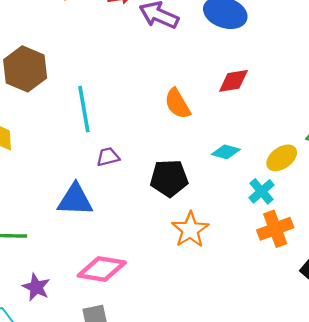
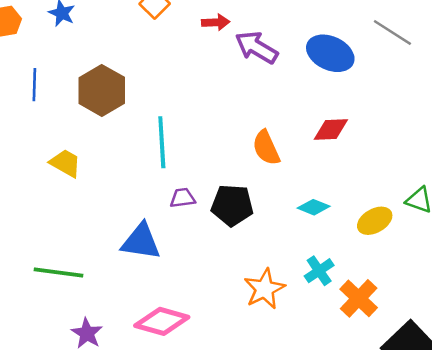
black pentagon: (169, 178) -> (232, 205), moved
cyan cross: (262, 191) -> (319, 271), moved
orange cross: (275, 229) -> (359, 298), turned -32

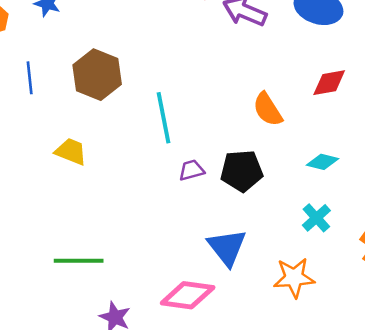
blue triangle: (141, 241) -> (227, 247), moved, turned 51
cyan cross: (319, 271) -> (316, 218), moved
orange star: (265, 289) -> (294, 278), moved, turned 30

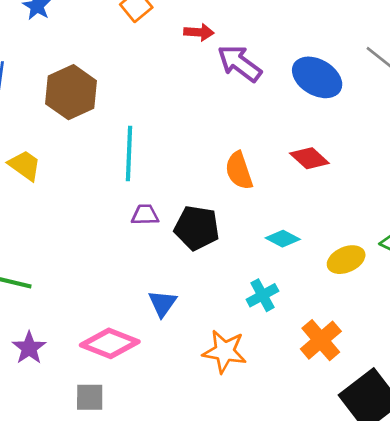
red diamond: (329, 83) -> (309, 158), turned 39
blue triangle: (227, 247) -> (162, 303), size x0.7

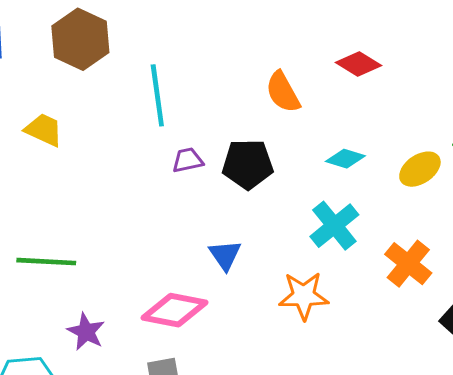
cyan cross: (262, 295) -> (334, 226), size x1.4

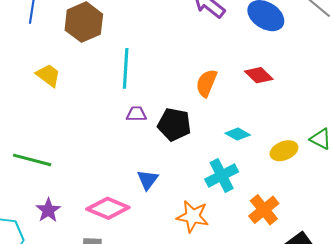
orange semicircle: (283, 92) -> (206, 83), turned 40

